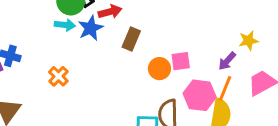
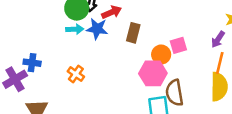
blue star: (91, 28) -> (97, 29), turned -30
pink hexagon: (200, 95) -> (153, 73), moved

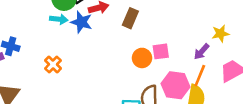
brown rectangle: (133, 33) -> (130, 18), moved
pink hexagon: (153, 73) -> (176, 85), moved

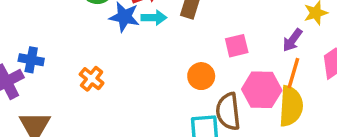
cyan arrow: (59, 19) -> (154, 18), moved
orange circle: (142, 58) -> (201, 76), moved

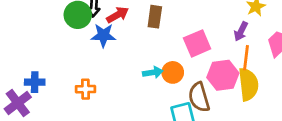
cyan arrow: (154, 18) -> (153, 72), moved
pink square: (237, 46) -> (197, 43), size x1.4
orange cross: (92, 79) -> (85, 89), turned -30

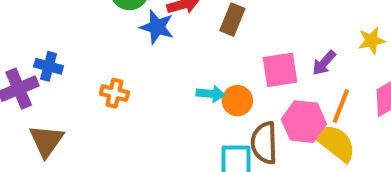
purple arrow: (241, 31) -> (324, 63), moved
yellow semicircle: (248, 84) -> (335, 143), turned -60

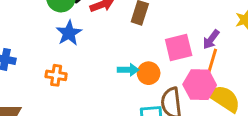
blue star: (157, 27) -> (69, 33), moved, turned 30
orange line: (341, 106) -> (212, 62), moved

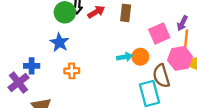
blue star: (69, 33) -> (59, 42), moved

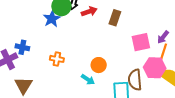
blue star: (59, 42) -> (52, 19), moved
cyan arrow: (125, 57) -> (88, 80), moved, turned 32
orange circle: (140, 57) -> (99, 65), moved

